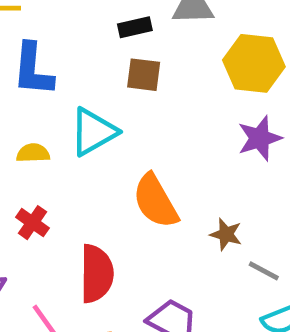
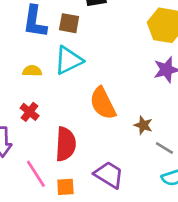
brown square: (144, 75) -> (69, 23), moved

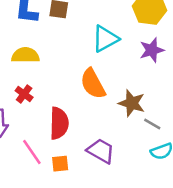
cyan triangle: (68, 60) -> (105, 39), moved
yellow semicircle: (32, 71) -> (25, 55), size x1.5
brown star: (143, 125) -> (132, 103), size x1.5

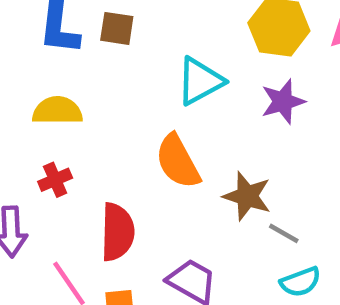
red cross: (24, 94) -> (55, 180), turned 30

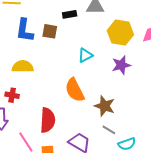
cyan triangle: (200, 81) -> (85, 55), size x0.7
red cross: (55, 180) -> (12, 95), moved, turned 32
gray line: (284, 233) -> (109, 130), moved

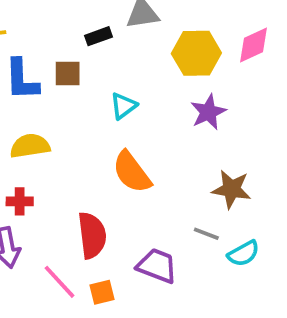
cyan triangle: (85, 55) -> (123, 106), moved
brown star: (105, 106) -> (232, 189), moved

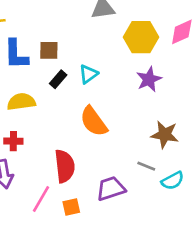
black rectangle: (99, 36) -> (58, 79), moved, turned -30
purple trapezoid: (157, 266) -> (111, 189), turned -40
pink line: (60, 282) -> (41, 199), turned 72

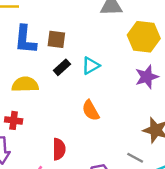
orange semicircle: (94, 121) -> (91, 110), size x0.7
red semicircle: (65, 166) -> (59, 149), size x0.7

